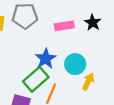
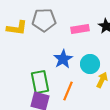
green rectangle: (36, 79) -> (40, 82), moved, turned -60

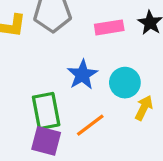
orange line: (68, 91) -> (90, 125), turned 30

